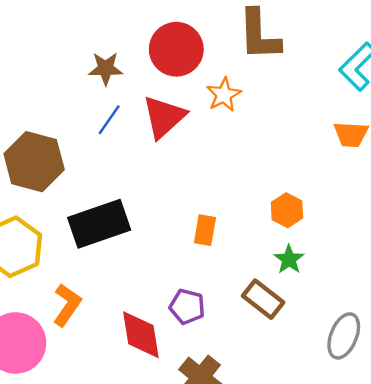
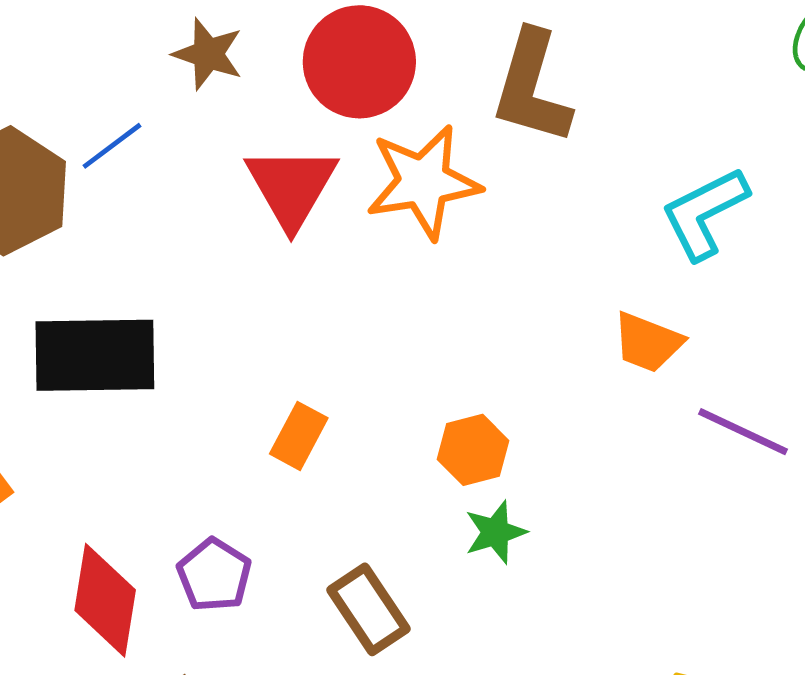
orange star: (224, 95) -> (423, 182), size x1.6
red triangle: (164, 117) -> (291, 187), turned -36
blue line: (109, 120) -> (112, 146), moved
green star: (289, 259) -> (495, 532), moved

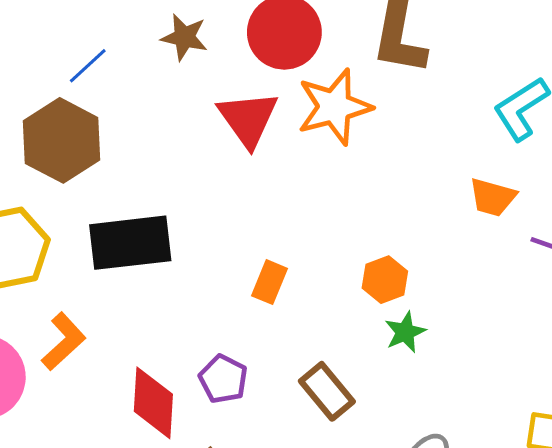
blue line: (112, 146) -> (88, 66), moved

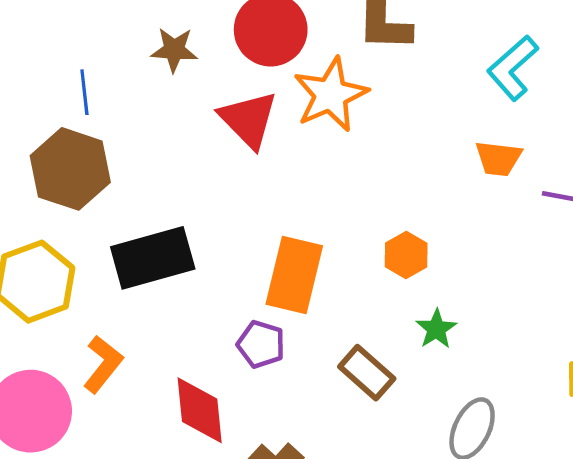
blue line: (88, 66) -> (84, 92), turned -45
orange rectangle: (270, 282) -> (294, 275), size x1.8
green star: (405, 332) -> (436, 329), moved
purple pentagon: (223, 379) -> (261, 344), moved

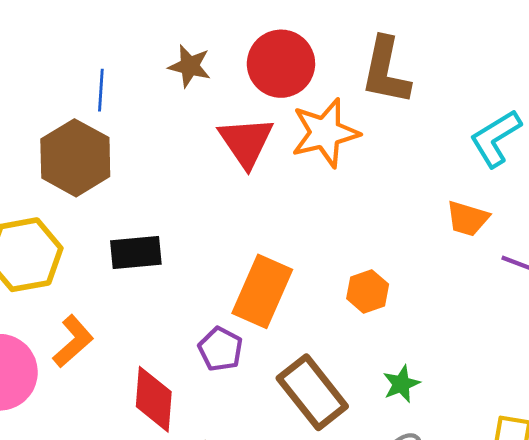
black rectangle: (153, 258) -> (136, 252), size x0.7
green star: (436, 329) -> (401, 384), moved
brown rectangle: (367, 373) -> (312, 392), size x1.4

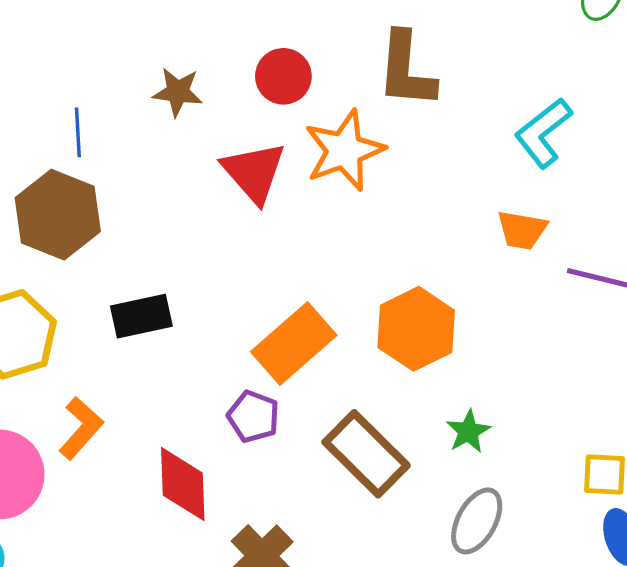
red circle: (281, 64) -> (283, 76), size x0.7
orange rectangle: (262, 291) -> (294, 343), turned 32
orange hexagon: (368, 291) -> (416, 329), size x1.6

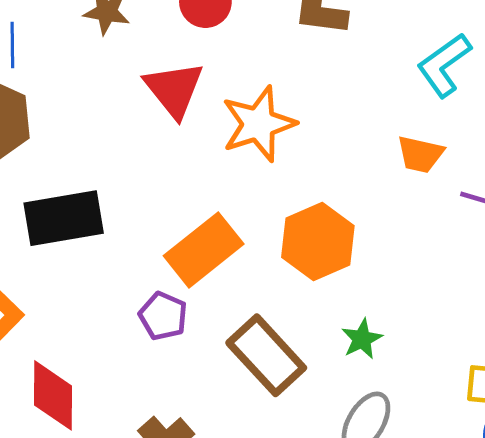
orange star: (344, 150) -> (259, 124), moved
black rectangle: (141, 316) -> (64, 218), size x1.4
red diamond: (183, 484) -> (53, 395), moved

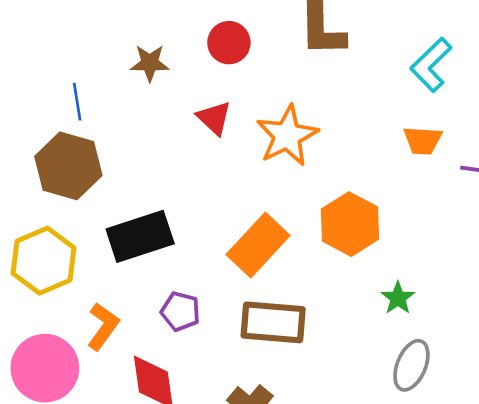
red triangle: (174, 89) -> (214, 118), size x0.7
purple pentagon: (163, 316) -> (180, 311), moved
brown rectangle: (266, 355) -> (273, 322), moved, turned -34

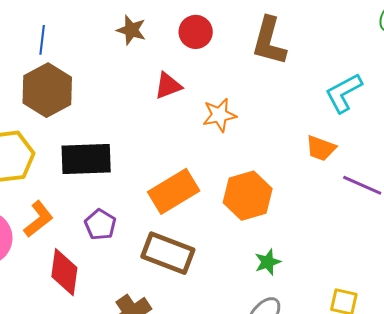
blue line: (77, 102) -> (42, 40), moved
red triangle: (214, 118) -> (168, 86), turned 40
orange star: (287, 136) -> (219, 115), size x0.7

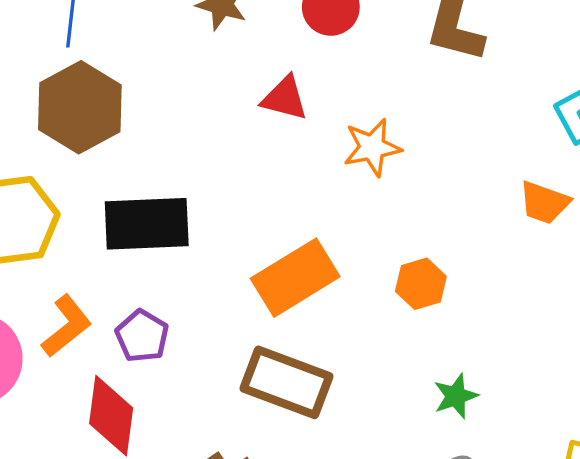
red triangle: (168, 86) -> (285, 98), turned 36
orange hexagon: (248, 196) -> (421, 284), size x0.6
purple pentagon: (100, 225) -> (142, 336), moved

